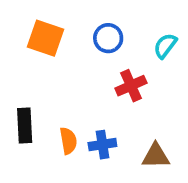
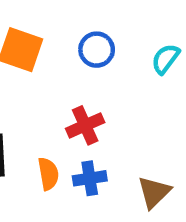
red cross: (131, 86) -> (85, 125), moved
brown triangle: (156, 156) -> (154, 192), turned -44

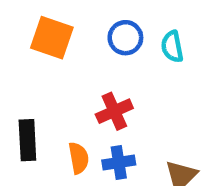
cyan semicircle: (166, 59) -> (172, 47), moved, turned -48

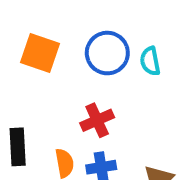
blue circle: (125, 38) -> (107, 53), size x1.4

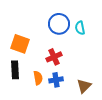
orange square: (40, 53) -> (20, 44), moved

